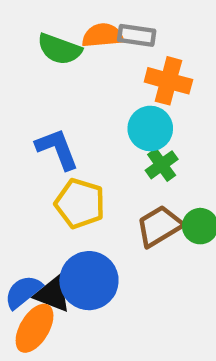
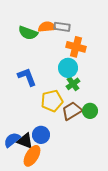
yellow pentagon: (80, 203) -> (52, 101), moved, turned -30
blue circle: (89, 281) -> (41, 135), size x0.7
orange ellipse: (35, 328) -> (32, 156), moved

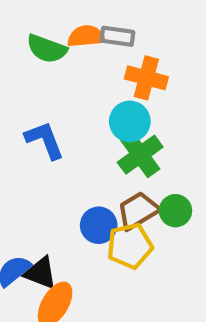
green cross: (73, 84) -> (140, 155), size x1.5
yellow pentagon: (52, 101) -> (130, 246), moved
blue circle: (41, 135) -> (99, 225), moved

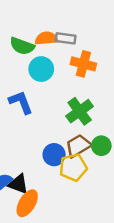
cyan circle: (130, 121) -> (41, 69), moved

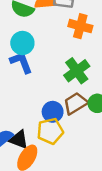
cyan circle: (41, 69) -> (22, 43), moved
yellow pentagon: (73, 167) -> (50, 131), moved

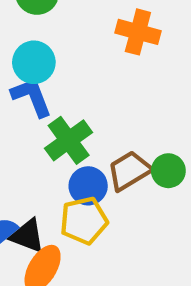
green cross: (77, 71) -> (69, 140), moved

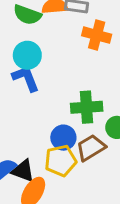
green cross: (69, 140) -> (87, 107), moved, turned 32
brown trapezoid: (129, 171) -> (91, 148), moved

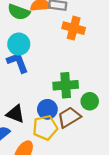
black triangle: (23, 171) -> (15, 114), moved

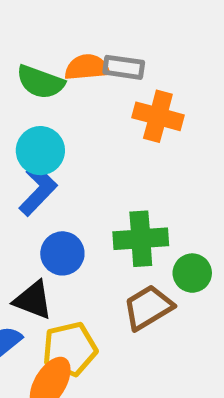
blue L-shape: (18, 62) -> (38, 190), turned 65
blue circle: (47, 109) -> (62, 253), moved
yellow pentagon: (45, 128) -> (70, 349), moved

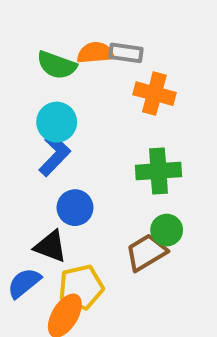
green cross: (141, 239) -> (158, 171), moved
green circle: (192, 273) -> (167, 230), moved

